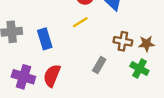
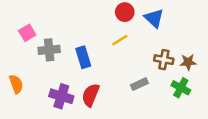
gray rectangle: (99, 65) -> (139, 84), turned 35

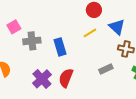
blue triangle: (154, 18) -> (117, 27), moved
purple cross: (61, 96) -> (42, 79), turned 30

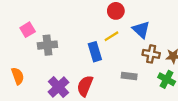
blue rectangle: (60, 47) -> (95, 52), moved
gray rectangle: (106, 69) -> (129, 76), turned 32

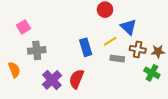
yellow line: (111, 36) -> (110, 41), moved
gray cross: (47, 45) -> (37, 50), moved
gray rectangle: (129, 76) -> (117, 59), moved

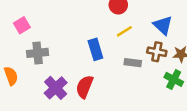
blue triangle: (128, 27) -> (163, 25), moved
yellow line: (110, 41) -> (124, 31), moved

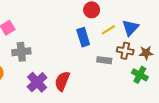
blue triangle: (163, 25) -> (130, 28), turned 30
yellow line: (124, 31) -> (108, 30), moved
blue rectangle: (95, 49) -> (83, 37), moved

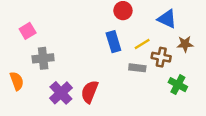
blue triangle: (130, 28) -> (167, 19), moved, turned -48
yellow line: (108, 30) -> (142, 44), moved
brown star: (146, 53) -> (185, 44), moved

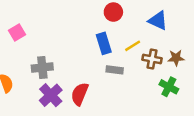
brown star: (185, 44) -> (176, 58), moved
gray cross: (43, 58) -> (42, 67), moved
gray rectangle: (137, 68) -> (115, 70), moved

